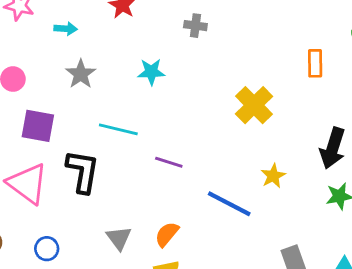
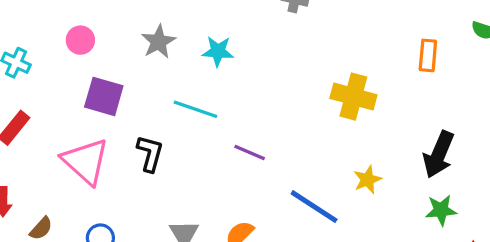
cyan star: (151, 72) -> (218, 51), moved
yellow cross: (254, 105) -> (353, 97), turned -36
black L-shape: (83, 171) -> (150, 153), size x0.7

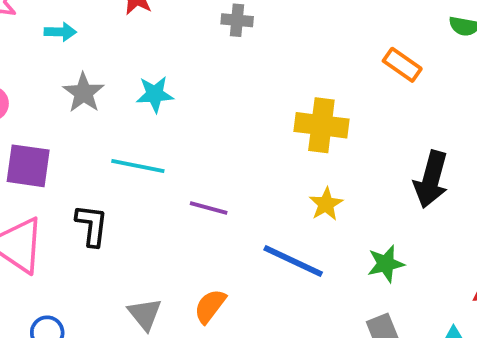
orange rectangle: (428, 55) -> (402, 65), turned -52
yellow star: (368, 180) -> (326, 204), moved
green star: (441, 210) -> (386, 264), moved

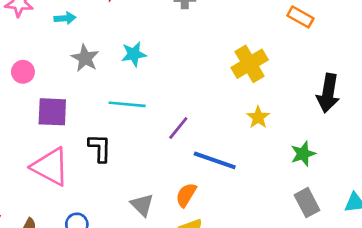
yellow cross: (321, 125) -> (250, 64), turned -32
purple line: (209, 208) -> (178, 128), turned -60
blue line: (293, 261) -> (215, 160), moved

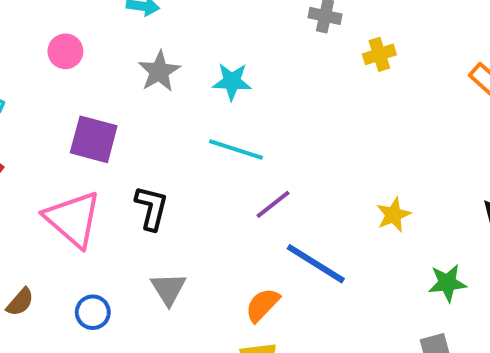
yellow cross: (250, 64) -> (379, 54), moved, size x0.6
pink circle: (23, 72) -> (65, 51), moved
cyan line: (127, 104) -> (236, 149), moved
gray triangle: (142, 205) -> (168, 289), moved

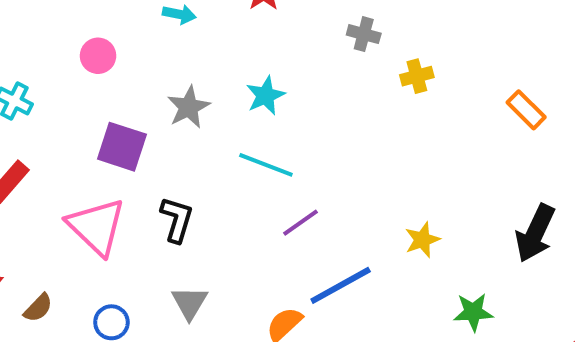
gray star: (159, 71) -> (189, 107), moved
cyan star: (232, 82) -> (265, 96), turned -30
blue line: (316, 264) -> (341, 285), turned -64

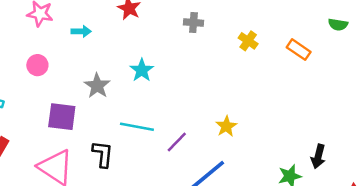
yellow cross: (417, 76) -> (248, 41), moved, turned -30
cyan line: (266, 165) -> (137, 127), moved
black arrow: (535, 233) -> (318, 156), moved, size x0.7
yellow star: (422, 240) -> (226, 126), moved

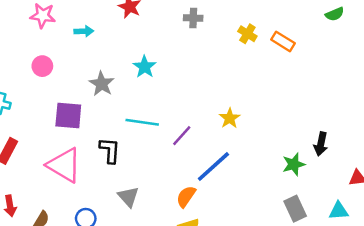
green semicircle: (338, 25) -> (335, 14), turned -30
orange rectangle: (299, 50) -> (283, 41), moved

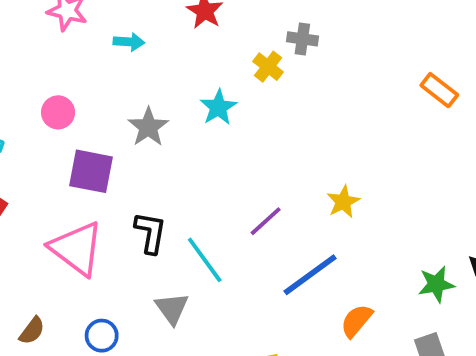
yellow cross: (247, 34) -> (268, 67), moved
pink circle: (42, 66) -> (58, 112), moved
cyan line: (142, 122) -> (205, 260), moved, turned 40
orange semicircle: (186, 197) -> (356, 321), moved

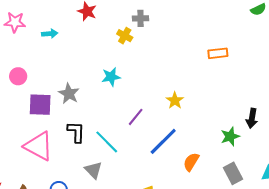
orange rectangle: (439, 90) -> (218, 53), moved, turned -36
cyan star: (218, 107) -> (111, 77), moved, turned 30
gray star: (148, 127) -> (69, 94), moved

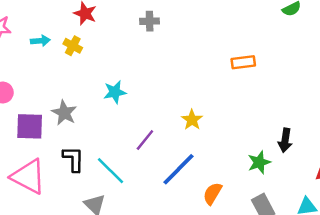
yellow cross: (125, 36) -> (73, 46), moved

